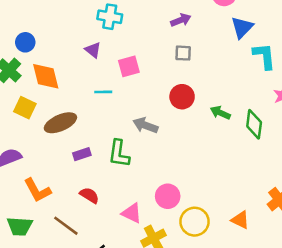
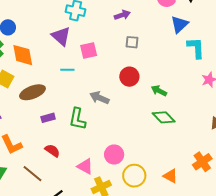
purple arrow: (181, 20) -> (122, 15), moved
purple triangle: (93, 50) -> (61, 36), size x1.5
green diamond: (254, 124) -> (164, 117), moved, turned -55

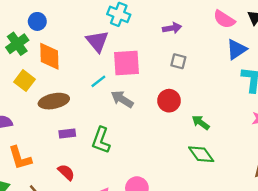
pink square: (89, 51) -> (127, 63), size x1.4
cyan line: (67, 70) -> (98, 81), turned -48
gray arrow: (99, 98) -> (122, 99), moved

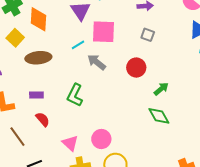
green arrow: (201, 122) -> (161, 89), turned 98
purple rectangle: (67, 134) -> (36, 95), moved

